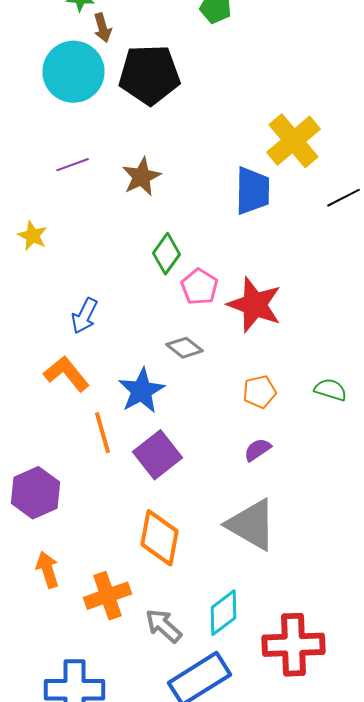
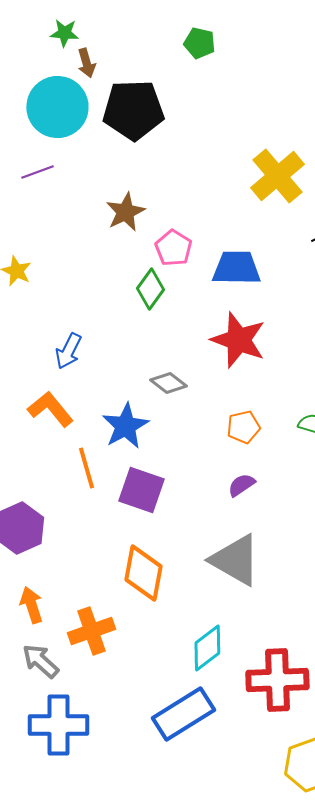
purple line: (72, 165) -> (37, 172), moved
blue trapezoid: (252, 191) -> (236, 268), moved, turned -90
pink pentagon: (200, 287) -> (173, 248), moved
purple square: (158, 455) -> (141, 490), turned -33
gray arrow: (164, 626) -> (40, 661), moved

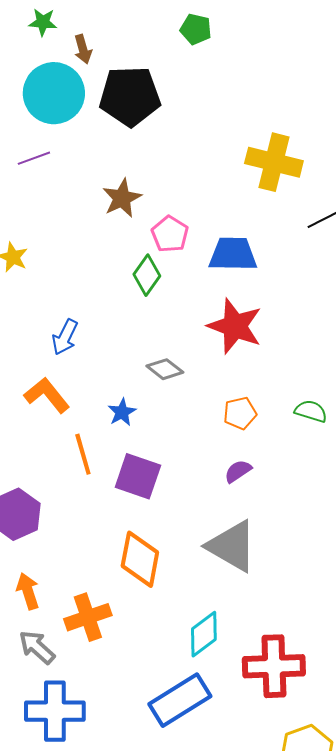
green star: (64, 33) -> (43, 22), moved
yellow cross: (277, 176) -> (274, 162), turned -36
blue star: (125, 426) -> (122, 412), size x0.6

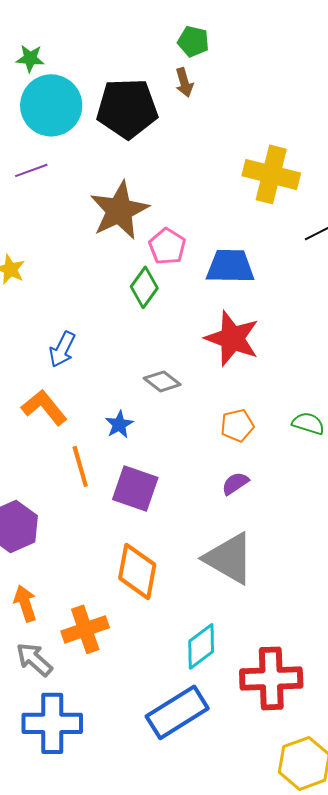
green star: (43, 22) -> (30, 58), moved
brown arrow: (83, 49) -> (184, 82), moved
brown star: (122, 198) -> (119, 210), size x1.5

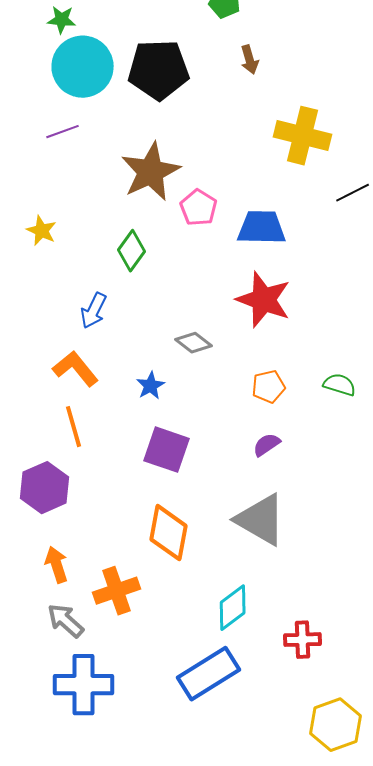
brown arrow: (184, 82) -> (250, 60), moved
green diamond: (144, 287) -> (132, 251), moved
orange line: (80, 466) -> (74, 427), moved
red cross: (271, 678) -> (303, 640), size x0.6

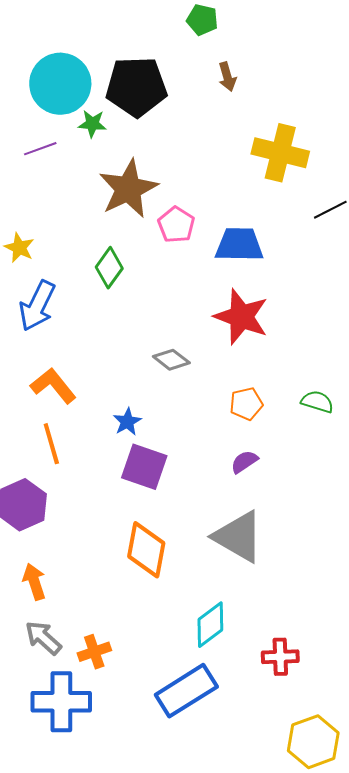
green star: (62, 20) -> (92, 124), moved
blue arrow: (94, 311) -> (37, 306), moved, size x1.4
blue star: (151, 386) -> (127, 422), moved
orange cross: (117, 591) -> (94, 652), moved, size x0.7

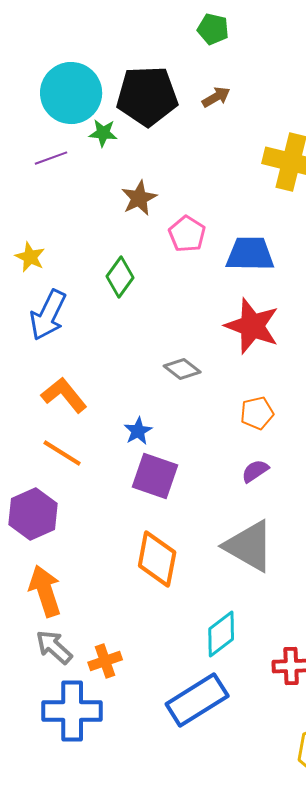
brown arrow: (227, 77) -> (216, 97), moved, turned -104
brown star: (128, 189) -> (139, 198), size x0.6
orange line: (51, 444) -> (62, 453), turned -42
orange arrow: (34, 582) -> (45, 591), size x1.4

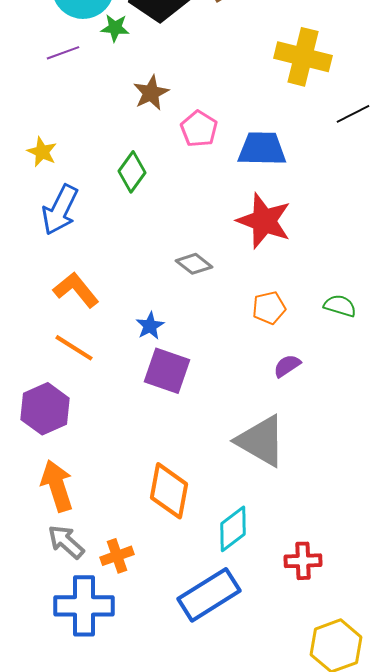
purple semicircle: (255, 471) -> (287, 366), moved
orange diamond: (157, 559) -> (169, 491), moved

